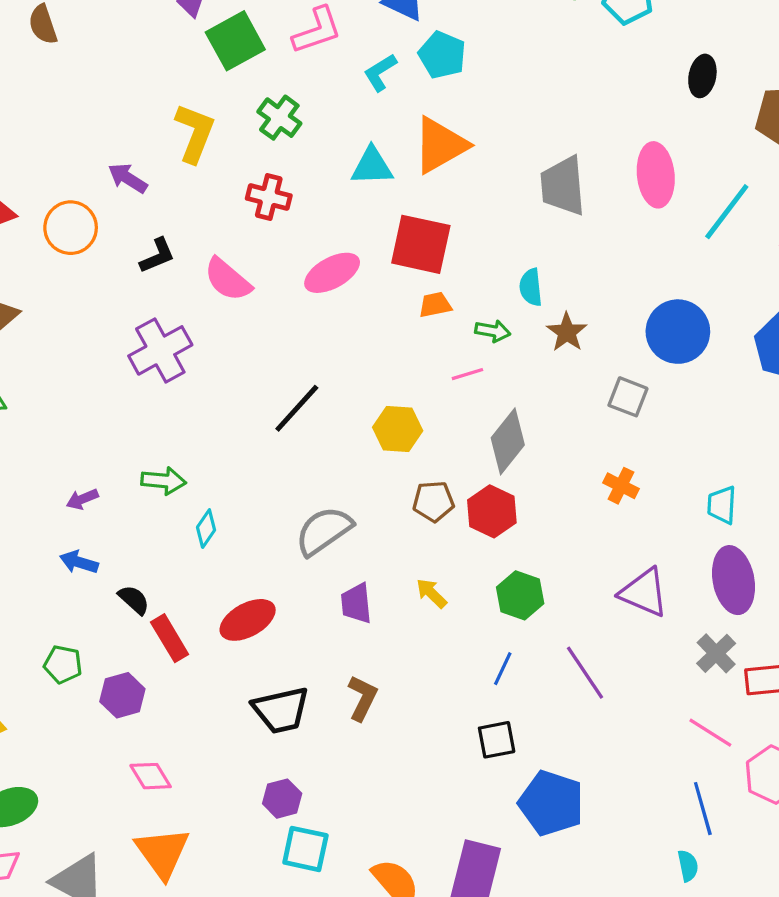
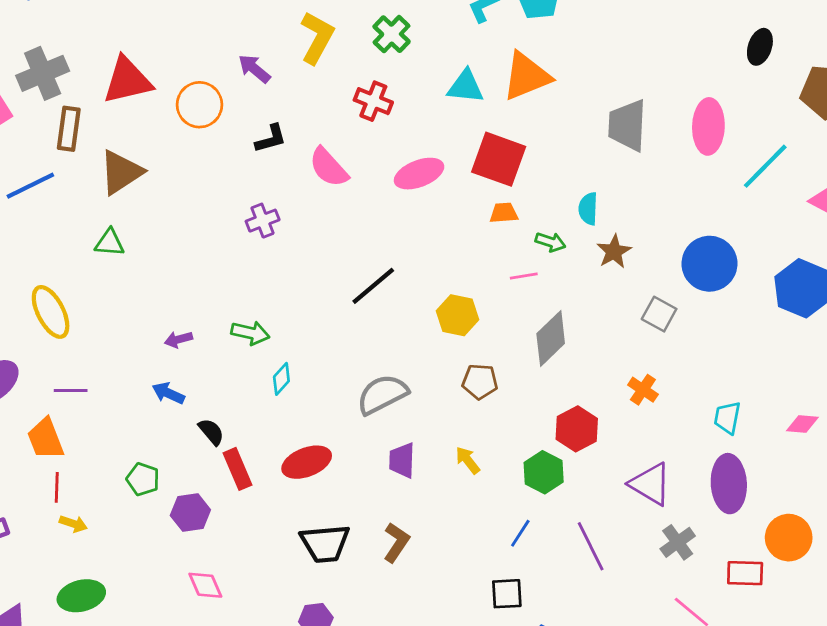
purple cross: (160, 350) -> (263, 221), size x0.6
red hexagon: (492, 511) -> (577, 429), moved
gray cross: (716, 653) -> (678, 542), moved

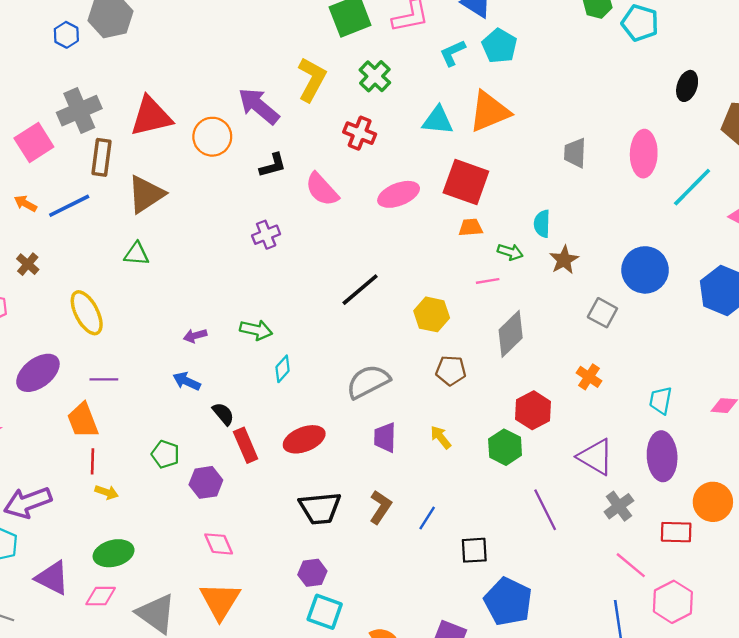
purple arrow: (254, 69) -> (259, 106), size x1.5
gray trapezoid: (627, 125) -> (575, 153), size x0.7
blue line: (520, 533) -> (427, 518), moved

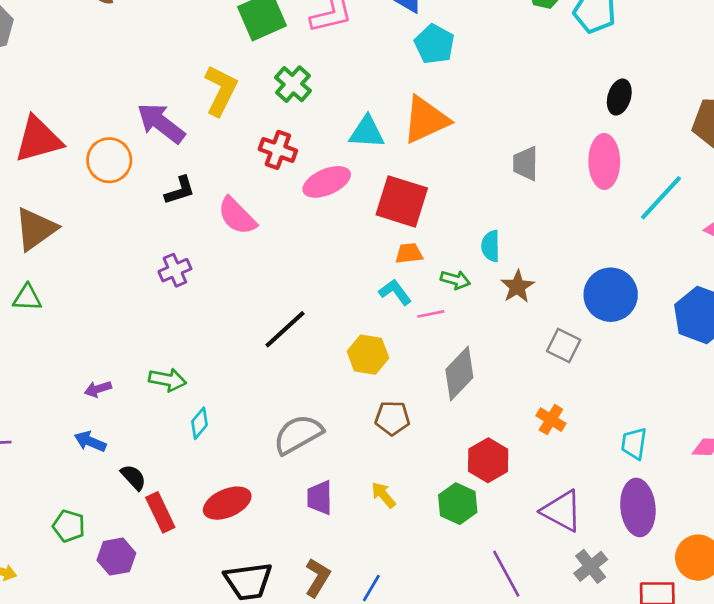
cyan L-shape: (453, 53) -> (395, 292), moved, turned 80
black ellipse: (687, 86) -> (619, 97), moved
pink ellipse: (399, 194) -> (327, 182), moved

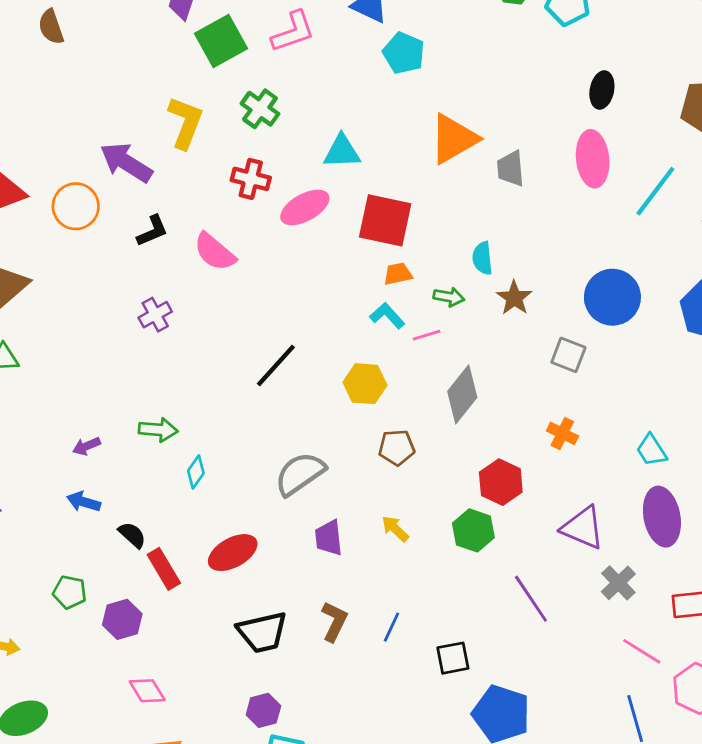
orange triangle: (426, 120) -> (454, 139), moved
cyan trapezoid: (634, 444) -> (651, 450), turned -36

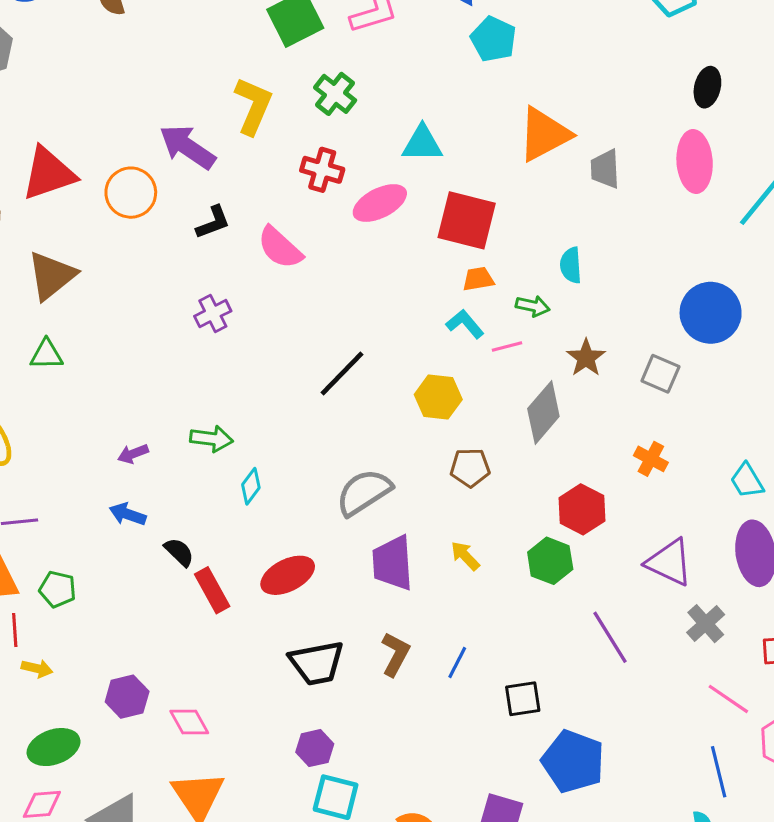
brown star: (514, 298) -> (586, 358), moved
purple trapezoid: (329, 538) -> (393, 563), size x1.4
green pentagon: (70, 592) -> (58, 589), moved
purple hexagon: (122, 619) -> (127, 697), moved

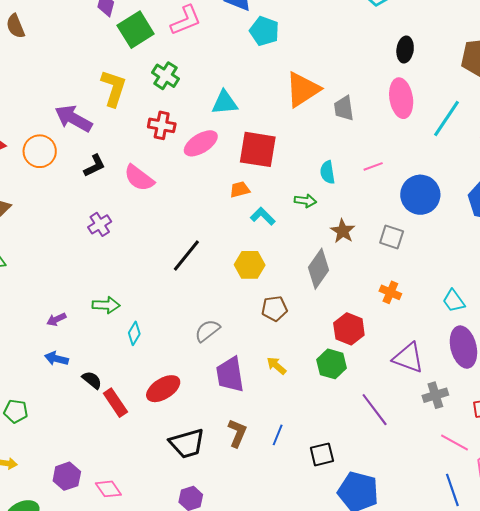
orange trapezoid: (478, 279) -> (240, 190), moved
pink line: (507, 347) -> (373, 166), moved
gray semicircle: (364, 492) -> (207, 331), size x0.7
gray cross: (706, 624) -> (435, 395), turned 30

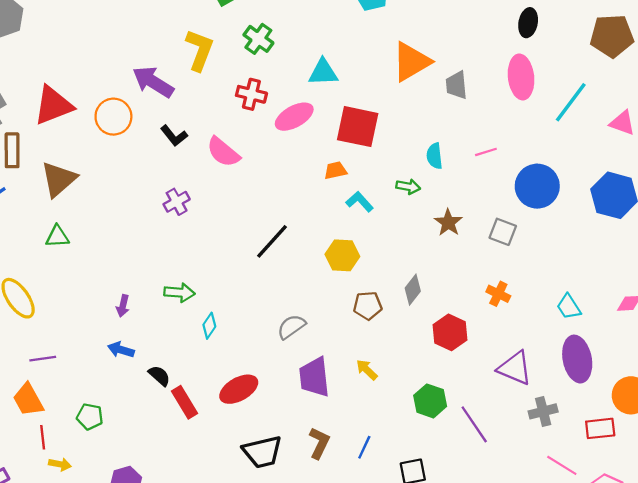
black L-shape: (95, 166) -> (174, 136), turned 75
gray diamond: (319, 269) -> (413, 290), moved, size x0.7
purple arrow: (56, 319) -> (123, 306), turned -54
green hexagon: (332, 364) -> (430, 401), moved
green pentagon: (16, 411) -> (90, 417), moved

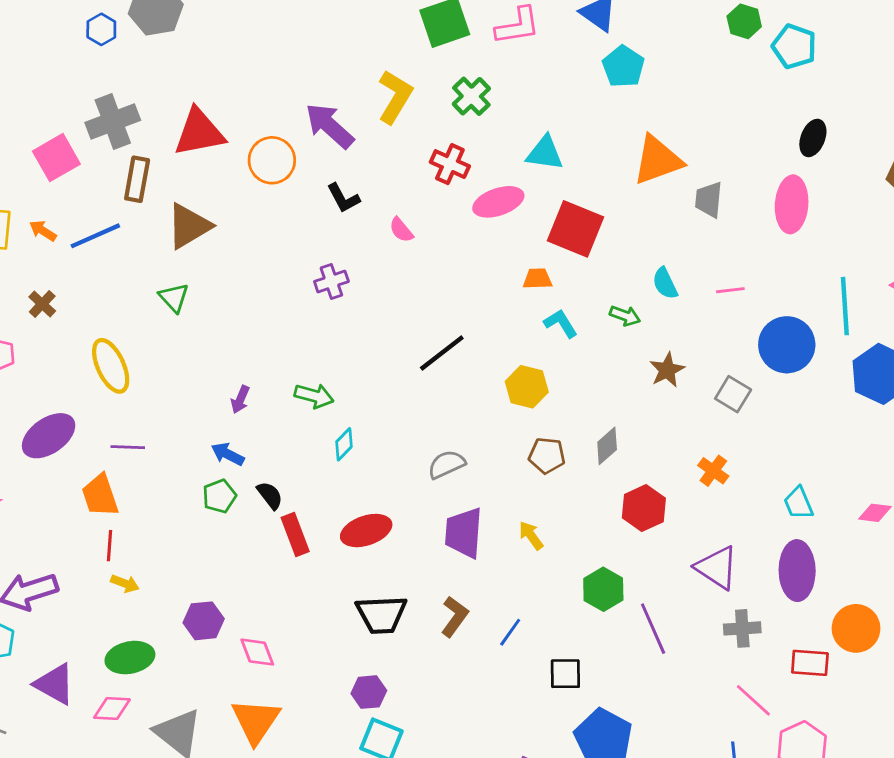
cyan line: (571, 102) -> (845, 306), moved, turned -51
pink semicircle: (223, 152) -> (401, 230), size x0.6
cyan semicircle: (434, 156) -> (665, 283), turned -30
green triangle: (57, 237) -> (174, 298), turned 40
green pentagon: (90, 417) -> (219, 496), moved, turned 30

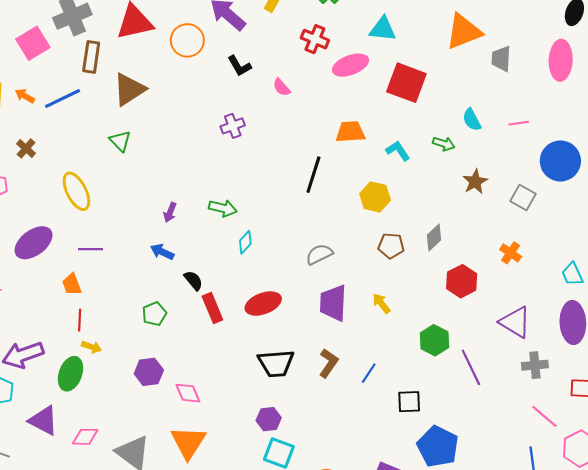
orange trapezoid: (538, 279) -> (350, 132), moved, size x1.4
black line: (442, 353) -> (313, 175), turned -33
orange trapezoid: (100, 495) -> (72, 284), size x0.7
green pentagon: (219, 496) -> (154, 314), moved
green ellipse: (130, 658) -> (70, 374), moved, turned -56

